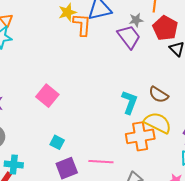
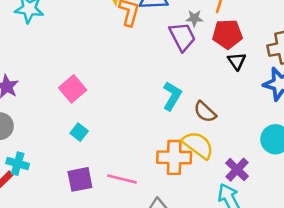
red pentagon: (165, 28) -> (227, 34), turned 30
cyan L-shape: (130, 102) -> (172, 96), moved
cyan square: (57, 142) -> (79, 132), moved

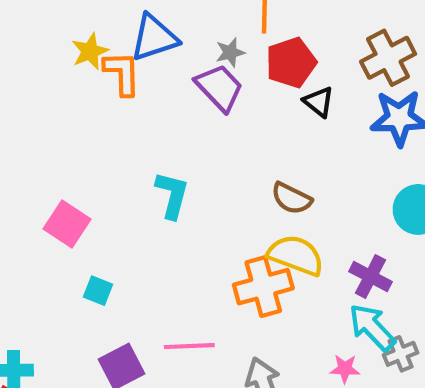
cyan L-shape: (172, 96) -> (172, 195), moved

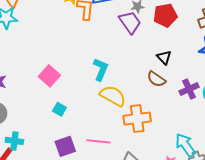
black triangle: (319, 102) -> (164, 57), moved
yellow semicircle: (296, 255) -> (113, 96), moved
purple cross: (370, 277) -> (189, 89), moved, turned 30

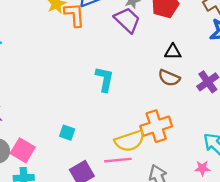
black triangle: (164, 57) -> (173, 52), turned -35
pink square: (49, 76) -> (23, 150), moved
yellow semicircle: (113, 96) -> (130, 141), moved, turned 144

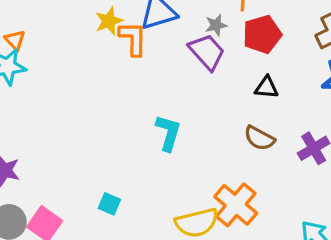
black triangle: (173, 52) -> (267, 87), moved
orange cross: (156, 126) -> (236, 205), turned -36

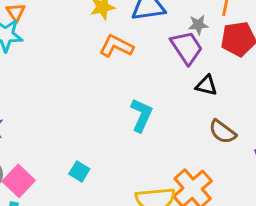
orange L-shape: (133, 39) -> (116, 46), moved, turned -72
black triangle: (267, 87) -> (206, 85), moved

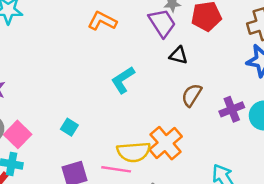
cyan L-shape: (141, 115) -> (123, 80), turned -148
brown semicircle: (222, 132) -> (192, 95), turned 85

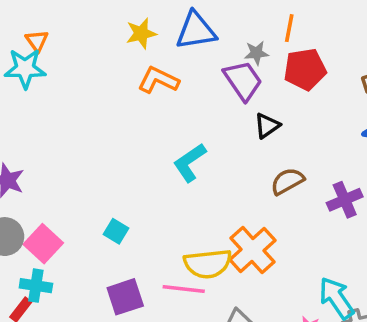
black triangle: (178, 55) -> (267, 126), turned -48
brown semicircle: (192, 95) -> (287, 181), turned 30

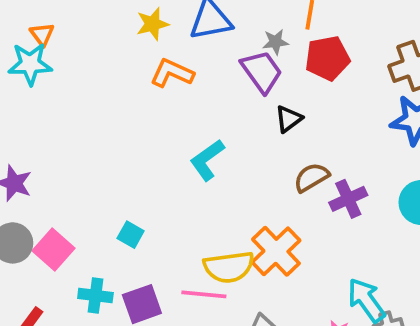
purple cross: (345, 200) -> (348, 199), moved
cyan cross: (36, 286) -> (95, 295), moved

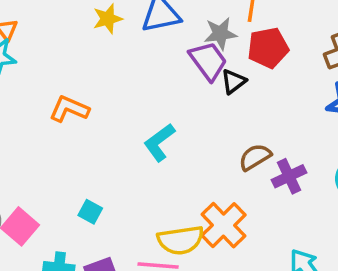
gray star: (275, 42) -> (220, 34), size x1.4
orange L-shape: (172, 73) -> (69, 109), moved
black triangle: (289, 119) -> (234, 82), moved

